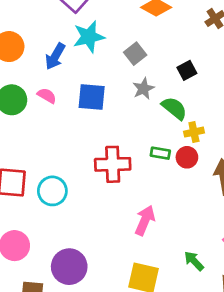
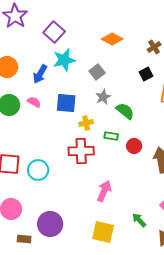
black square: (187, 70) -> (146, 74), moved
yellow cross: (194, 132) -> (86, 123), moved
green rectangle: (160, 153) -> (111, 136), moved

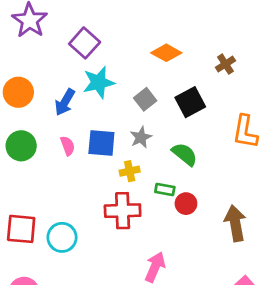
black square: (146, 74) -> (190, 102), moved, size x1.5
gray star: (103, 97) -> (141, 137), moved
pink semicircle: (34, 102) -> (68, 146), moved, turned 40
red circle: (134, 146) -> (186, 204), moved

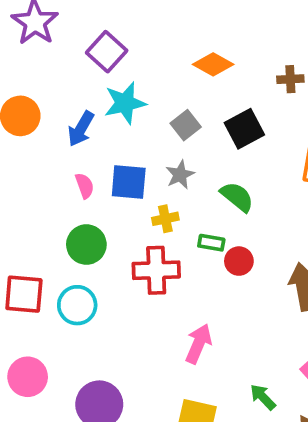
brown cross: (225, 64) -> (290, 79), turned 30
green circle: (21, 146) -> (86, 245), moved

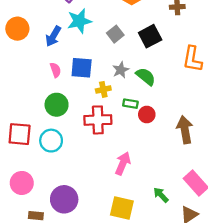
gray star: (180, 175) -> (121, 70), moved

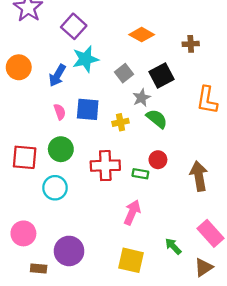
gray star: (121, 70) -> (142, 98), moved
yellow cross: (103, 89) -> (120, 122), moved
green rectangle: (130, 104) -> (140, 174), moved
red square: (20, 134) -> (25, 157), moved

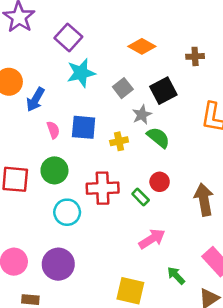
blue arrow: (57, 75) -> (35, 99), moved
green rectangle: (140, 174) -> (141, 197), turned 35
cyan circle: (55, 188) -> (67, 212), moved
pink arrow: (132, 212) -> (152, 239), moved, turned 35
purple circle: (69, 251) -> (58, 264), moved

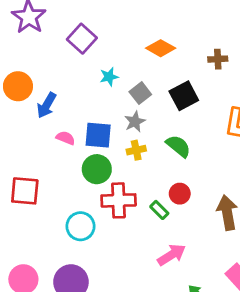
cyan star: (81, 73) -> (109, 77), moved, size x0.6
gray star: (142, 115) -> (135, 122), moved
pink semicircle: (53, 130) -> (66, 138), turned -48
green circle: (54, 170) -> (97, 169), moved

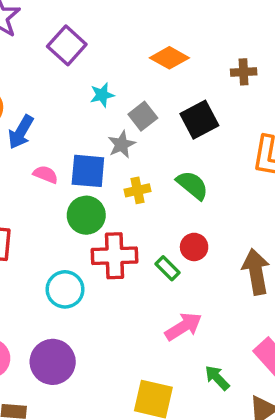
gray star: (135, 122) -> (122, 144), moved

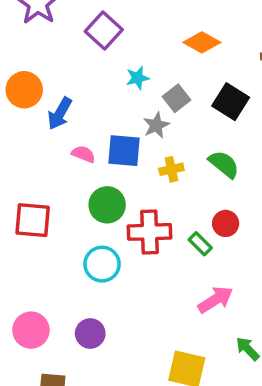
black square: (199, 120) -> (231, 102), turned -30
green circle: (86, 215) -> (107, 205), moved
purple circle: (53, 362) -> (90, 333), size x0.7

